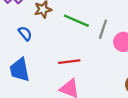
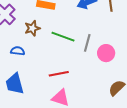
blue semicircle: (25, 33) -> (18, 51), turned -40

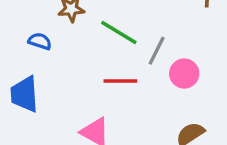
red line: (59, 74) -> (120, 81), moved

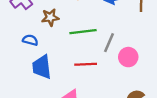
green line: (119, 33) -> (83, 32), turned -35
blue trapezoid: (24, 94) -> (42, 67), moved

